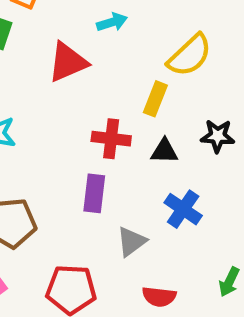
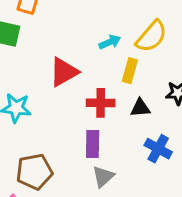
cyan arrow: (112, 22) -> (110, 42), moved
red triangle: (68, 62) -> (64, 72), moved
gray triangle: (131, 241) -> (103, 177), moved

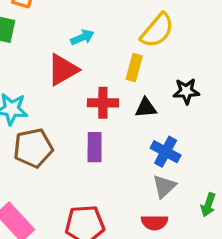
cyan arrow: (110, 42) -> (82, 37), moved
brown pentagon: (34, 172) -> (33, 148), moved
gray triangle: (103, 177) -> (164, 186), moved

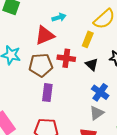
black triangle: (146, 108) -> (92, 64), turned 40
purple rectangle: (95, 147) -> (47, 93), moved
brown pentagon: (33, 148) -> (41, 65), moved

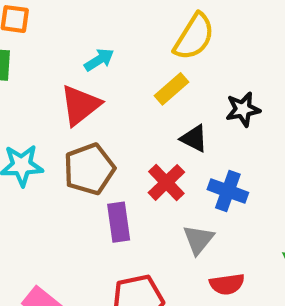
yellow rectangle: (88, 39) -> (171, 89), turned 42
red cross: (66, 58) -> (166, 182), moved, turned -36
gray triangle: (97, 113) -> (198, 240), moved

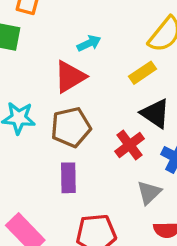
black triangle: (194, 138) -> (155, 113), size x1.4
purple rectangle: (119, 222) -> (68, 178), moved

